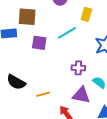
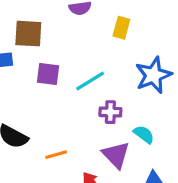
cyan line: (67, 33) -> (90, 81), moved
purple triangle: (81, 95) -> (116, 155), turned 36

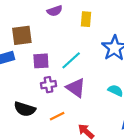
purple cross: (110, 112) -> (48, 85), moved
purple triangle: (116, 155) -> (76, 88), moved

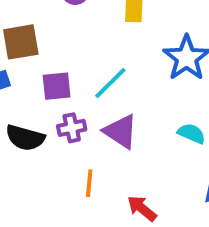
black semicircle: (25, 109) -> (25, 138), moved
orange line: (57, 116) -> (89, 183), turned -56

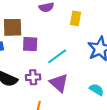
purple square: (57, 86) -> (30, 44), moved

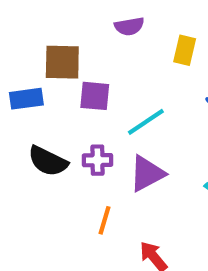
purple triangle: (59, 83) -> (147, 174), turned 48

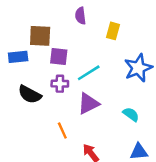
purple semicircle: (129, 26) -> (80, 16), turned 91
purple cross: (98, 160) -> (60, 84), moved
orange line: (105, 220) -> (62, 131), turned -42

